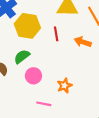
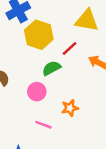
red line: (56, 34) -> (70, 49), turned 48
green semicircle: (22, 57) -> (51, 68), moved

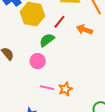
orange star: (70, 108) -> (65, 89), moved

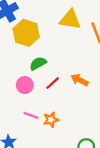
red line: (59, 22) -> (53, 83), moved
orange arrow: (84, 30) -> (79, 80), moved

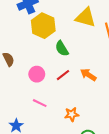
green semicircle: (38, 63) -> (62, 49), moved, turned -98
orange star: (51, 120) -> (72, 114), moved

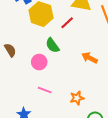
green semicircle: (62, 49) -> (52, 45), moved
red line: (63, 75) -> (67, 23), moved

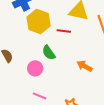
red line: (67, 23) -> (64, 31), turned 48

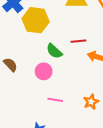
red line: (64, 31) -> (79, 41), moved

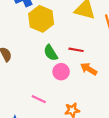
pink circle: (44, 71) -> (61, 72), moved

